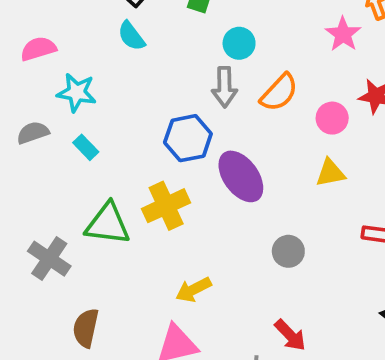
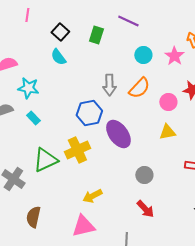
cyan circle: (239, 43) -> (143, 55), moved
green triangle: (108, 224) -> (45, 160), turned -32
red arrow: (290, 335) -> (145, 209), moved

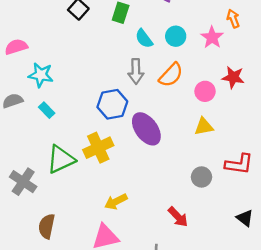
cyan semicircle: (58, 57) -> (144, 39), moved
gray circle: (144, 175) -> (201, 177), moved

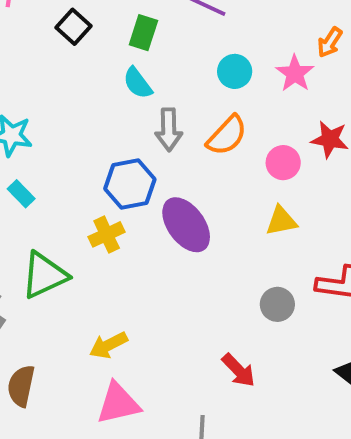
orange arrow: (233, 19) -> (330, 42), turned -126
cyan semicircle: (144, 39) -> (138, 83), moved
yellow cross: (98, 148) -> (107, 234), moved, size x0.7
yellow arrow: (116, 202) -> (108, 345), moved

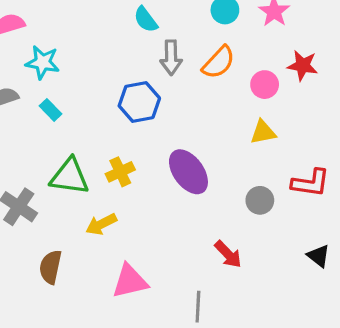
purple ellipse: (186, 225) -> (188, 172), moved
yellow cross: (107, 234) -> (120, 172), moved
green triangle: (44, 275) -> (70, 177), turned 33
yellow arrow: (108, 345) -> (101, 224), moved

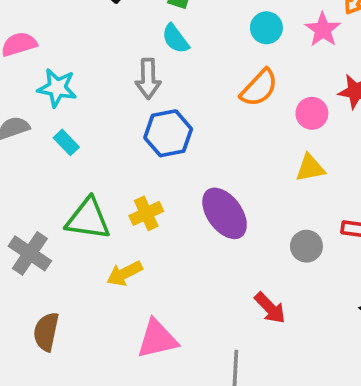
gray arrow: (171, 58) -> (148, 79), moved
brown semicircle: (50, 267) -> (46, 332), moved

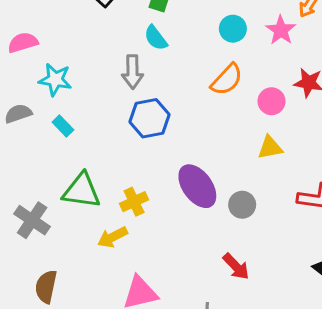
yellow cross: (146, 213) -> (134, 202), moved
gray circle: (306, 246) -> (242, 205), moved

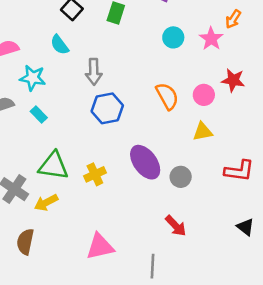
cyan semicircle: (156, 38) -> (60, 45), moved
orange semicircle: (227, 80) -> (167, 96), moved, turned -72
yellow arrow: (112, 237) -> (46, 203), moved

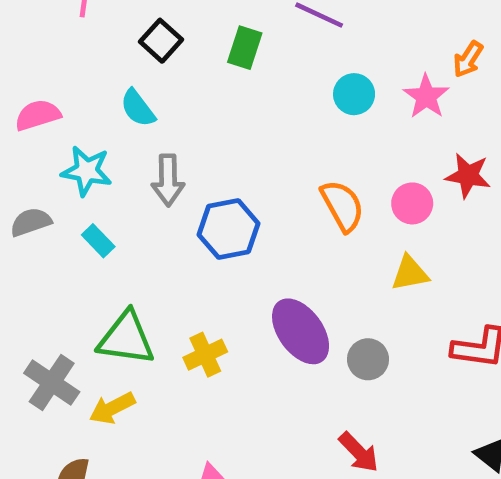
gray arrow: (94, 72) -> (168, 180), moved

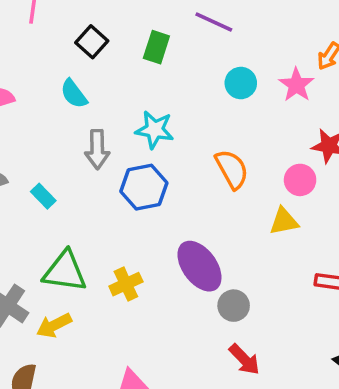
cyan star: (87, 171) -> (155, 130), moved
pink circle: (412, 203) -> (300, 180), moved
gray circle: (368, 359) -> (234, 306), moved

